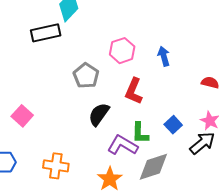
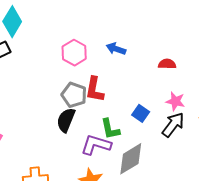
blue arrow: (164, 56) -> (116, 49), turned -42
gray pentagon: (86, 76) -> (74, 95), moved

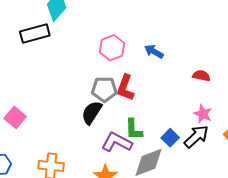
gray pentagon: (74, 95) -> (104, 89), turned -30
blue square: (141, 113) -> (170, 138), moved

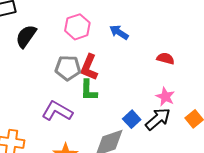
black semicircle: (92, 112) -> (26, 36), moved
green L-shape: (134, 129) -> (89, 90), moved
purple L-shape: (117, 142) -> (57, 111), moved

